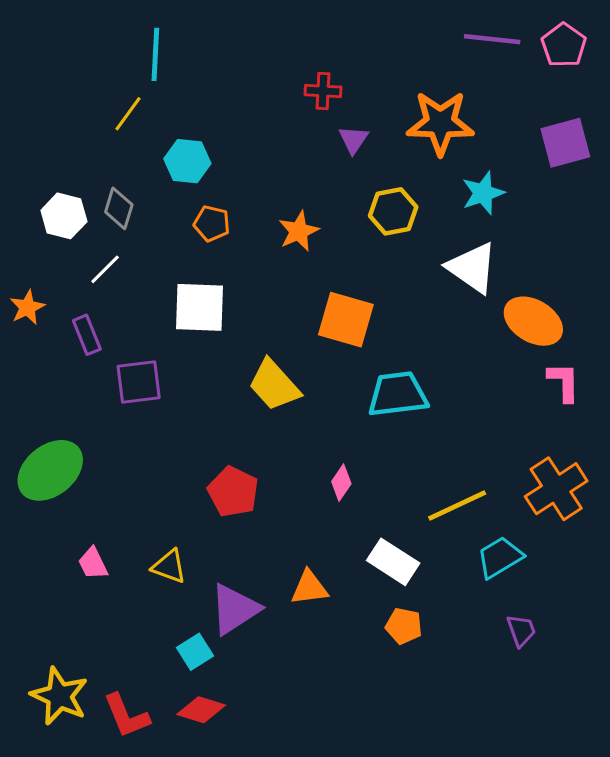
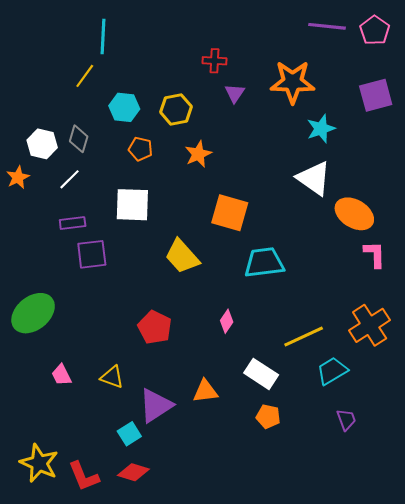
yellow hexagon: (393, 211) -> (176, 109), moved
orange star: (27, 307) -> (18, 177), moved
purple rectangle: (87, 335) -> (73, 223), moved, turned -75

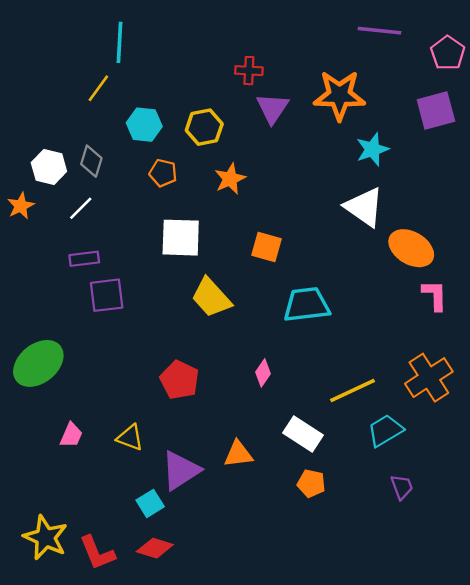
pink pentagon: (375, 30) -> (448, 53), moved
purple triangle: (235, 93) -> (272, 108), size x1.4
white square: (132, 205) -> (181, 238), moved
orange square: (230, 213) -> (267, 247), size x0.7
pink trapezoid: (61, 375) -> (71, 435), turned -130

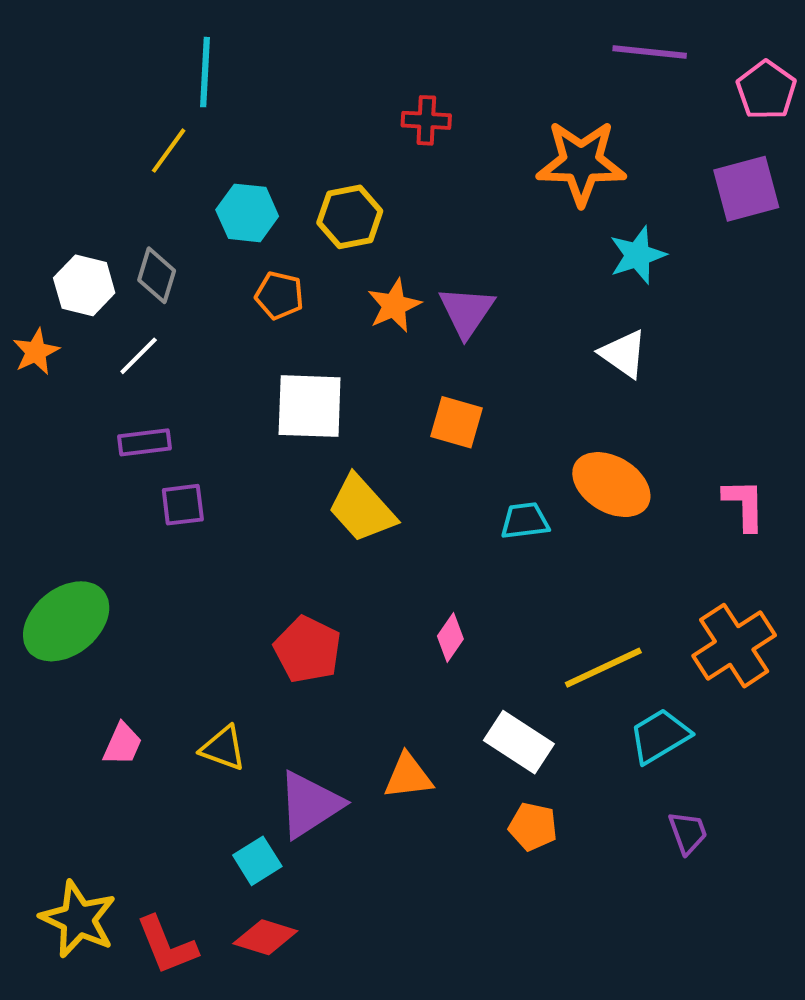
purple triangle: (272, 108) -> (467, 312), moved
white triangle: (364, 207) -> (623, 354), size x0.7
orange ellipse: (411, 248) -> (611, 485), moved
purple square: (107, 295) -> (183, 505), size x0.7
cyan trapezoid: (307, 305) -> (525, 521), size x0.6

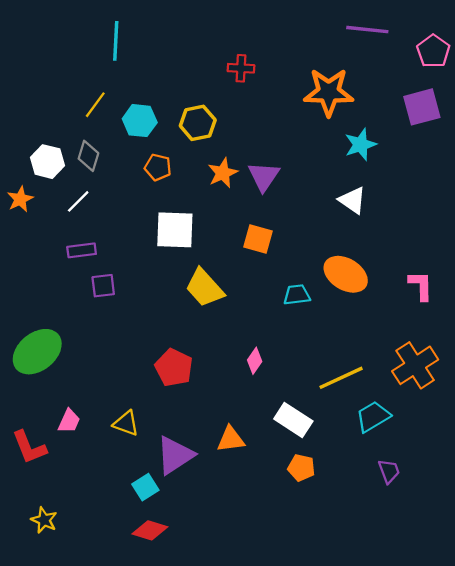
yellow line: (169, 151) -> (95, 105), moved
yellow star: (78, 919) -> (44, 520), size x0.6
red L-shape: (167, 945) -> (29, 447), moved

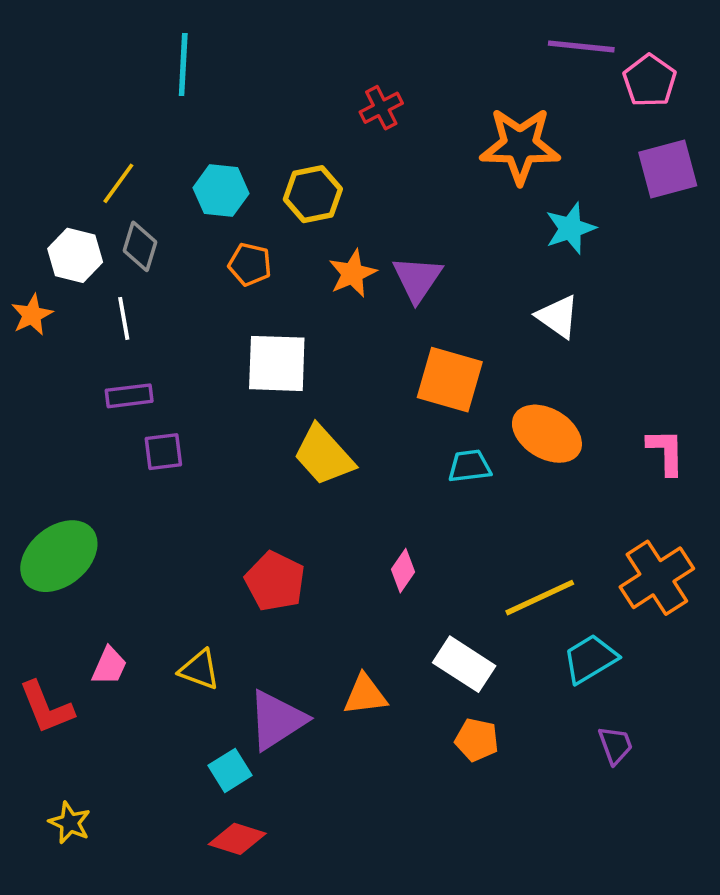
pink pentagon: (433, 51) -> (650, 81), moved
red cross: (241, 68) -> (381, 108), turned -30
yellow line: (95, 105) -> (118, 183), moved
white line: (78, 201) -> (124, 318), turned -55
orange square: (258, 239) -> (450, 380), moved, size x1.4

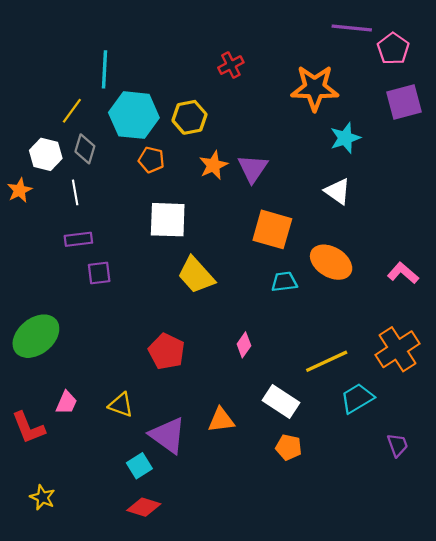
cyan line: (183, 64) -> (105, 69), moved
cyan hexagon: (221, 191) -> (134, 115), size x1.5
pink L-shape: (666, 452) -> (403, 273), turned -48
purple triangle: (277, 720) -> (168, 435), turned -51
purple trapezoid: (615, 745) -> (397, 445), moved

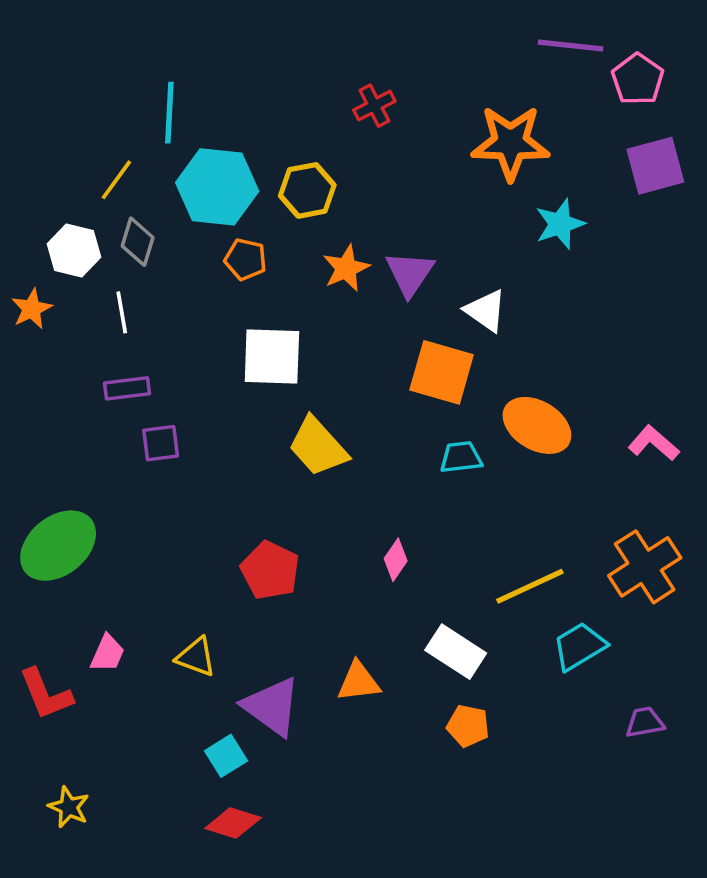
white triangle: (338, 191) -> (486, 311), moved
purple trapezoid: (397, 445) -> (645, 722), turned -80

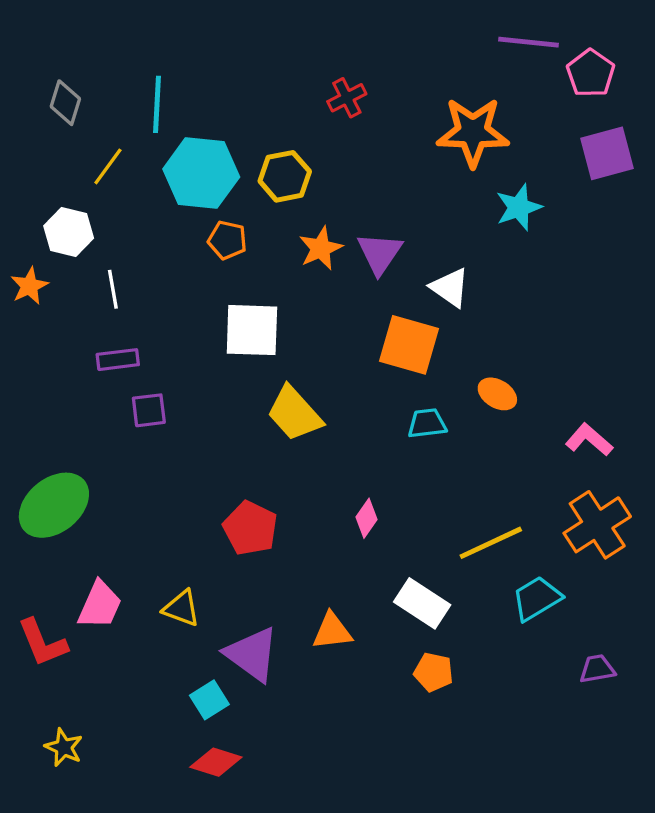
gray diamond: (138, 242) -> (65, 103), moved
orange ellipse: (537, 425) -> (497, 394), size x0.6
pink L-shape: (654, 443) -> (589, 440), moved
pink trapezoid: (108, 653) -> (100, 605), size x1.4

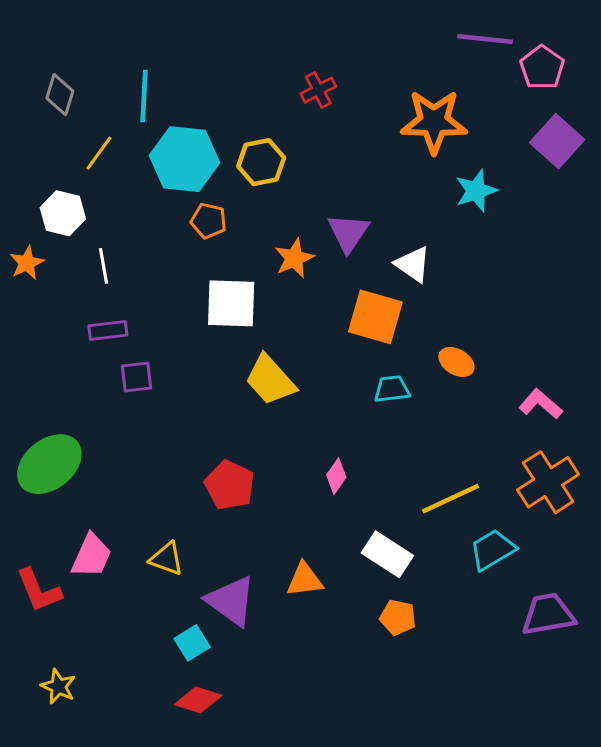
purple square: (607, 153) -> (557, 141), turned -33
orange star: (321, 248) -> (294, 258), moved
purple trapezoid: (597, 669) -> (548, 614), size x1.6

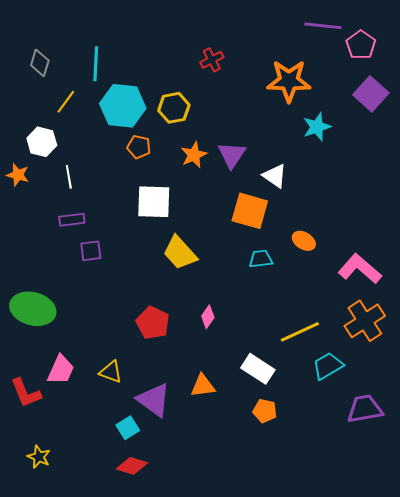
orange star: (294, 258) -> (194, 155), moved
orange star: (27, 263) -> (18, 175), turned -30
pink L-shape: (541, 404) -> (360, 269), size x1.5
green ellipse: (49, 464) -> (33, 309), turned 54
pink diamond: (336, 476) -> (208, 317), moved

